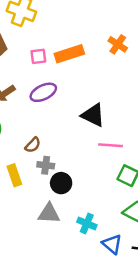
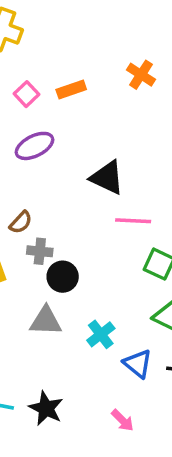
orange rectangle: (69, 54) -> (71, 89), size x0.7
pink square: (38, 56) -> (27, 94), turned -35
cyan cross: (87, 223) -> (101, 334), turned 30

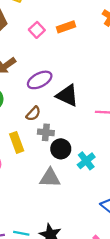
purple ellipse: (35, 146) -> (40, 80), moved
black triangle: (107, 178) -> (67, 95), moved
cyan cross: (101, 334) -> (86, 161), moved

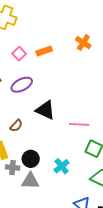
purple ellipse: (40, 80) -> (22, 85), moved
gray cross: (46, 132) -> (13, 168), moved
black circle: (61, 149) -> (31, 159), moved

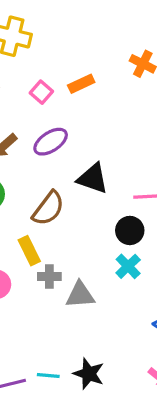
brown semicircle: (16, 126) -> (48, 208), size x1.6
black circle: (31, 159) -> (130, 230), moved

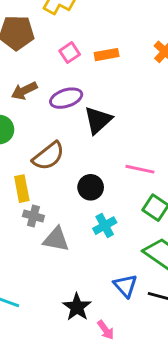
black triangle: (93, 179) -> (98, 120), moved, turned 44
black circle: (130, 230) -> (91, 187), moved
black star: (89, 374) -> (77, 307), moved

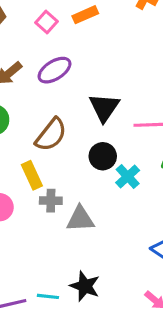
black triangle: (98, 120) -> (104, 108), moved
cyan cross: (105, 226) -> (128, 176), moved
black star: (77, 307) -> (85, 286), moved

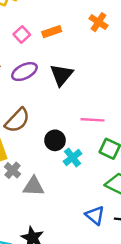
black triangle: (104, 108) -> (61, 75), moved
gray cross: (51, 201) -> (12, 170), turned 35

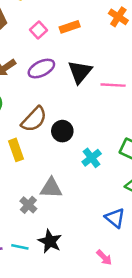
pink line: (93, 120) -> (113, 85), moved
black circle: (55, 140) -> (62, 131), moved
gray cross: (12, 170) -> (28, 205), moved

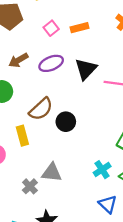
cyan cross: (92, 158) -> (102, 170), moved

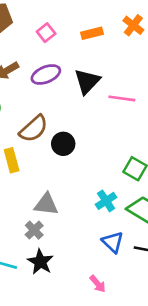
orange rectangle: (80, 28) -> (92, 33), moved
gray cross: (30, 186) -> (34, 230), moved

